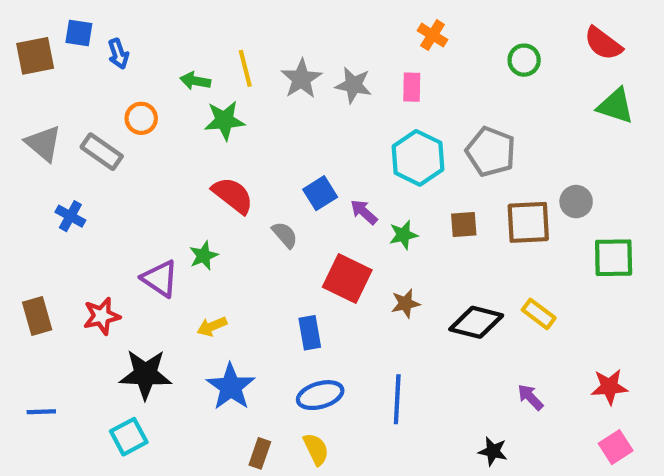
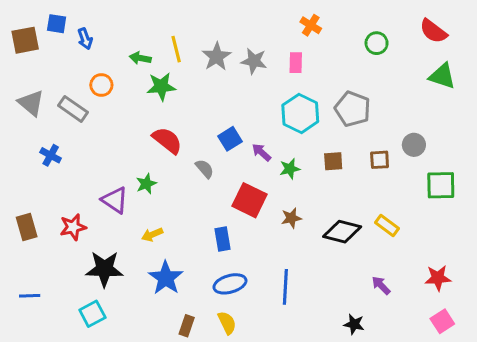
brown square: (528, 222) -> (380, 160), size x0.6

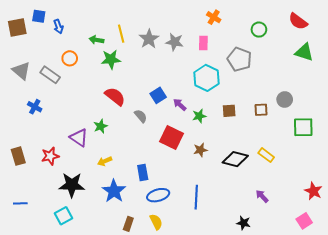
gray pentagon: (353, 109) -> (239, 59), moved
blue rectangle: (223, 239) -> (143, 173), moved
red star: (438, 278) -> (313, 191), moved, turned 30

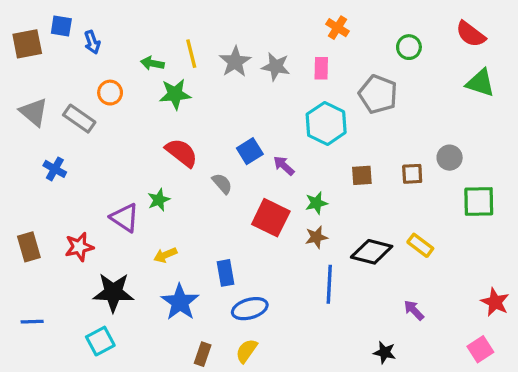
green star: (199, 116) -> (316, 203), moved
blue line: (196, 197) -> (329, 284), moved
yellow semicircle: (156, 222) -> (247, 351), turned -119

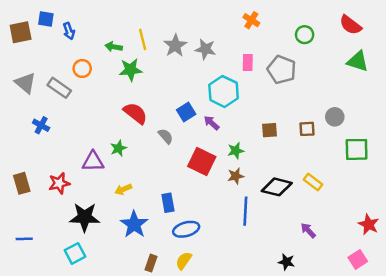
pink rectangle: (321, 68) -> (248, 62), moved
cyan hexagon: (326, 123) -> (224, 91), moved
purple triangle: (125, 218) -> (93, 162), turned -35

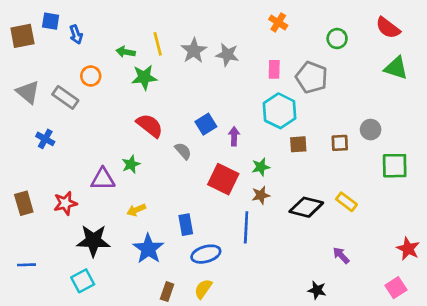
cyan hexagon: (224, 91) -> (280, 111), moved
purple arrow: (212, 123) -> (234, 136), turned 49
blue line: (245, 211) -> (246, 227), moved

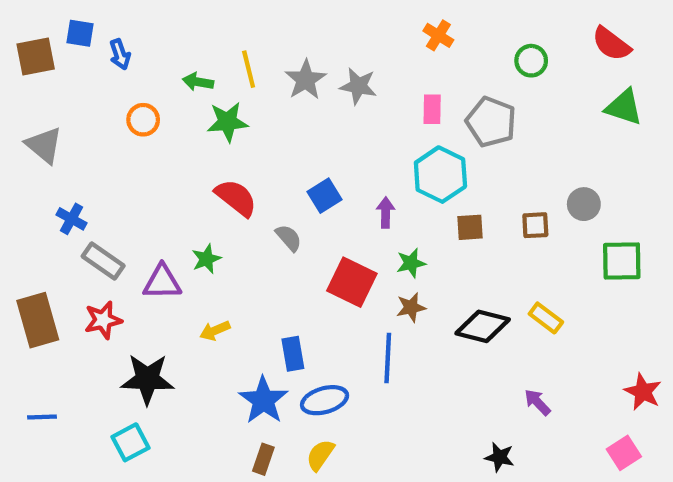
gray rectangle: (65, 97) -> (103, 261), moved
purple arrow: (234, 136) -> (386, 213), moved
brown rectangle: (24, 203) -> (38, 320), size x1.4
blue star: (148, 249) -> (263, 400), moved

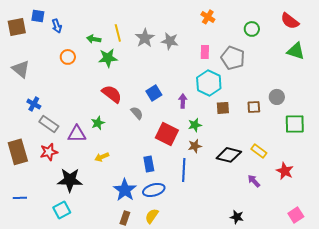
blue rectangle: (293, 354) -> (149, 164), moved
red star: (643, 392) -> (285, 171), moved
purple arrow: (537, 402) -> (254, 181), moved

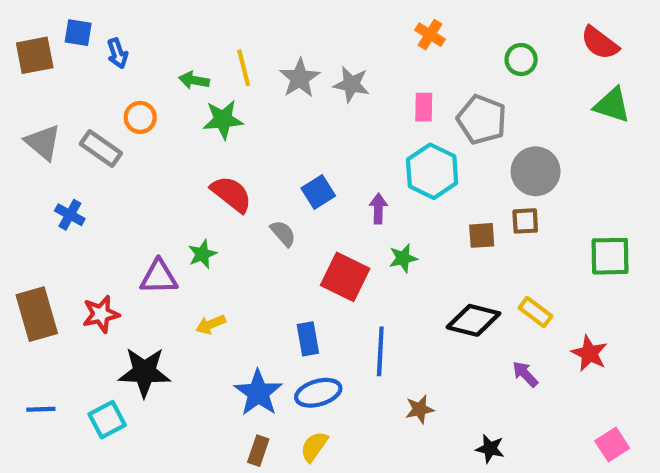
gray circle: (277, 97) -> (536, 171), moved, size x1.5
brown square: (223, 108) -> (482, 235), moved
gray rectangle: (49, 124) -> (101, 149), moved
brown star: (195, 146) -> (420, 409), moved
cyan square: (62, 210) -> (107, 420), moved

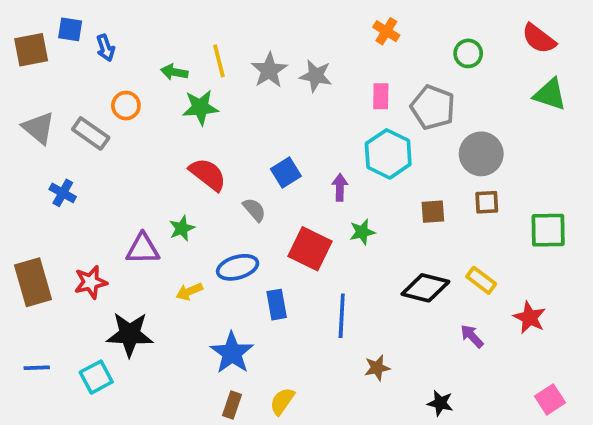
brown square: (525, 221) -> (487, 202), moved
blue ellipse: (318, 393) -> (238, 267), moved

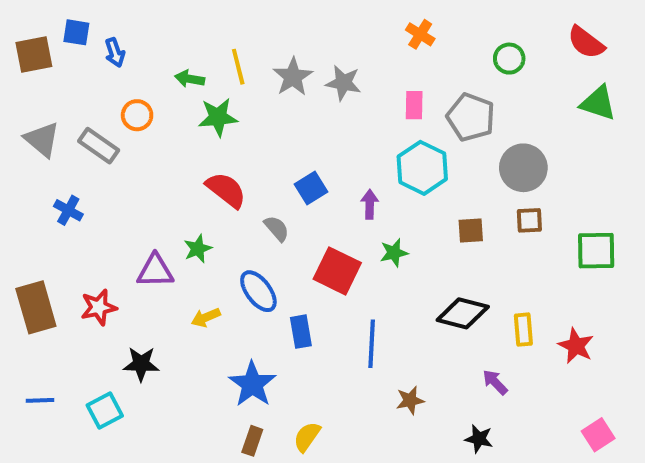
blue ellipse: (238, 267) -> (258, 291), turned 69
yellow rectangle: (481, 280) -> (523, 330), moved, turned 48
black star: (130, 334) -> (141, 364), size x0.7
purple arrow: (472, 336) -> (495, 382), moved

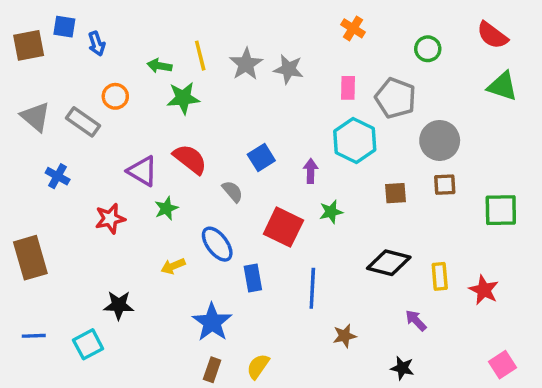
purple triangle: (155, 271) -> (142, 171), moved, turned 32
red star: (99, 307) -> (110, 219), moved

